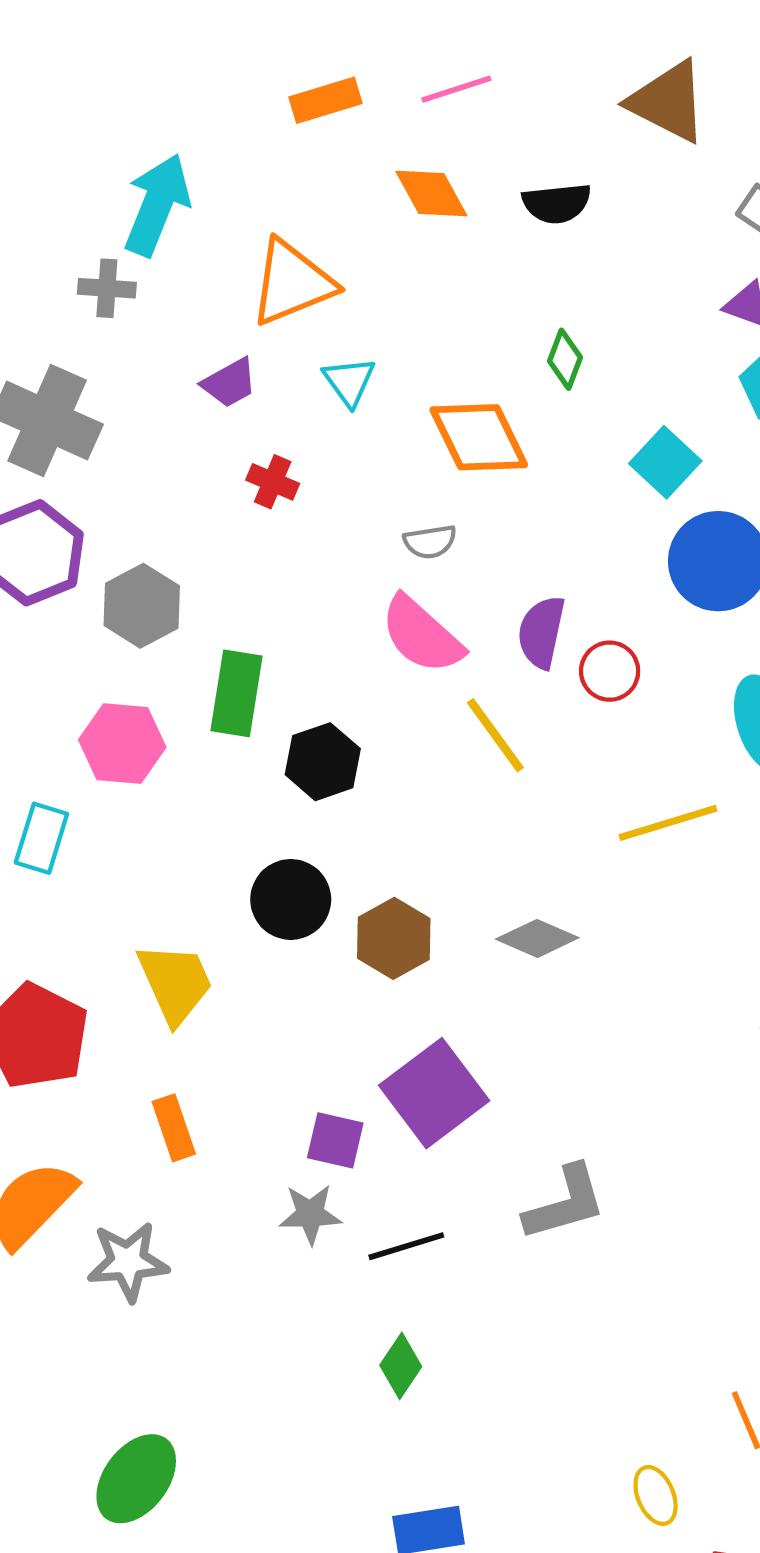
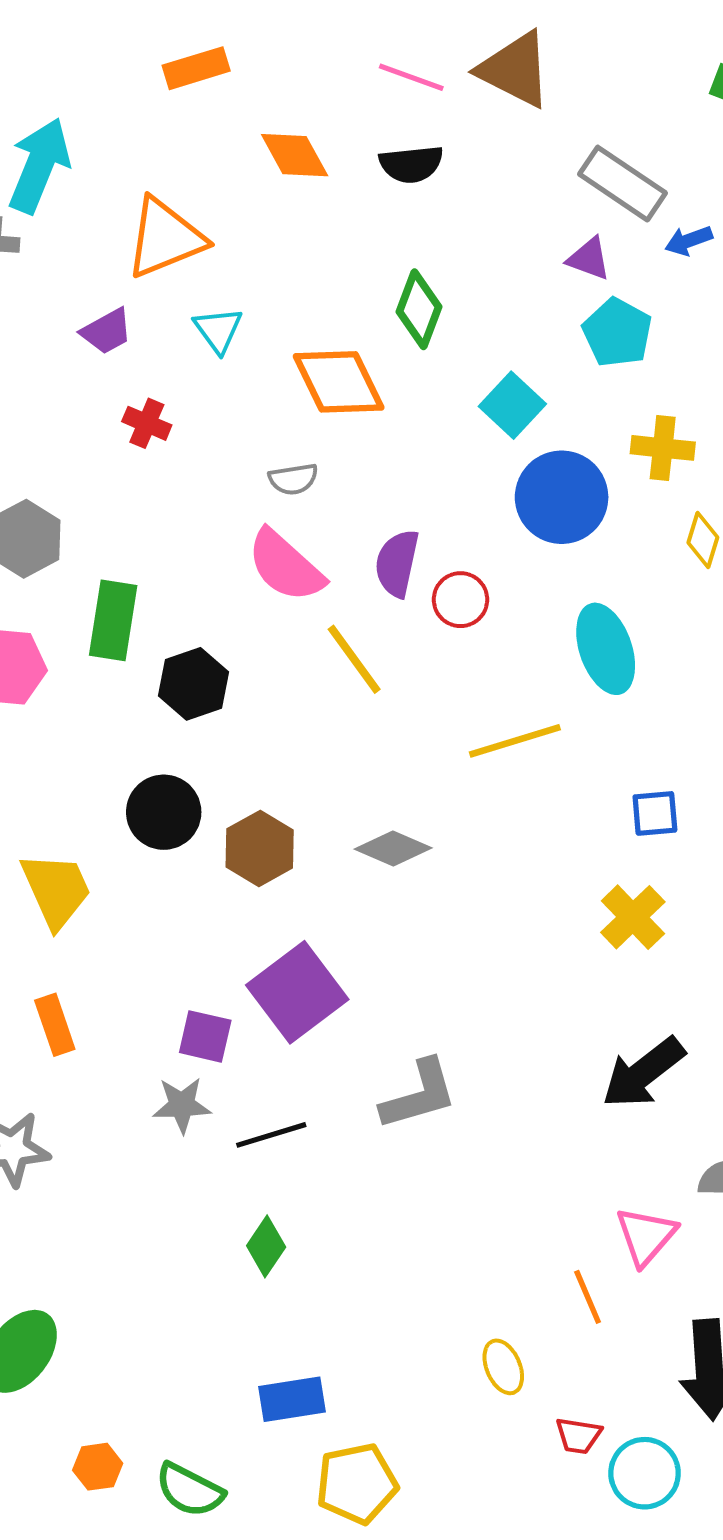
pink line: (456, 89) -> (411, 77), moved, turned 38
green diamond: (565, 359) -> (419, 309), size x1.4

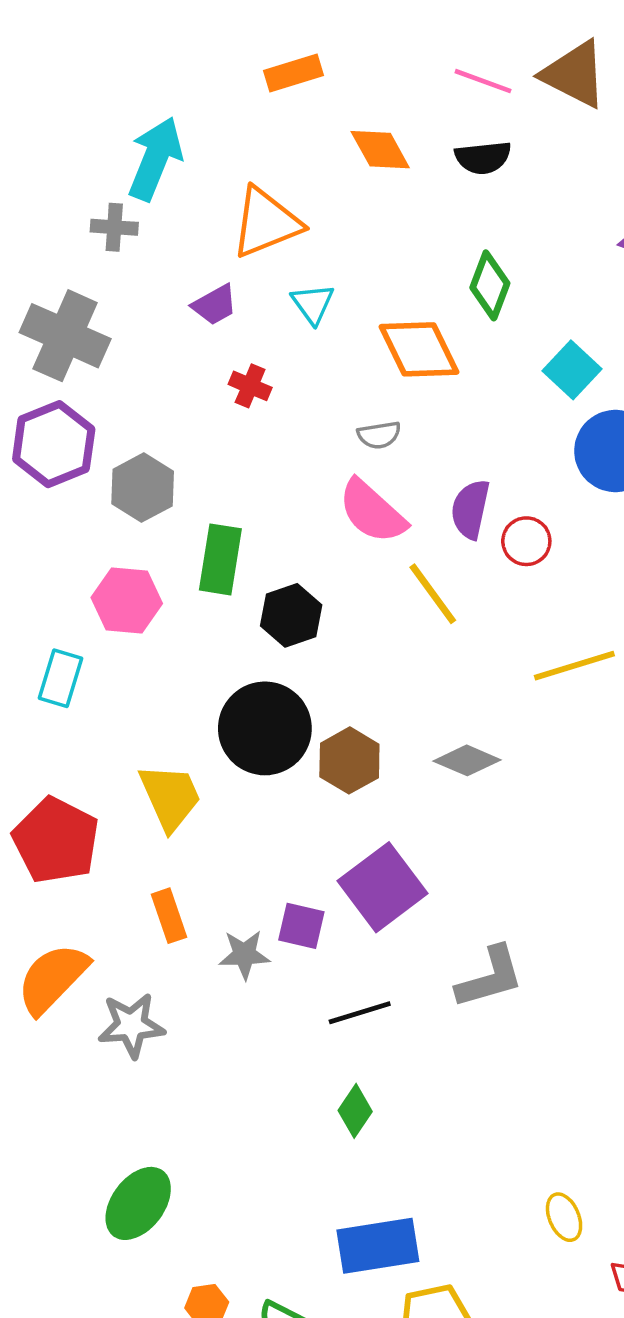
black circle: (164, 812) -> (265, 728), size x1.4
gray star: (182, 1105) -> (244, 955), moved
blue rectangle: (292, 1399) -> (378, 1246), size x1.4

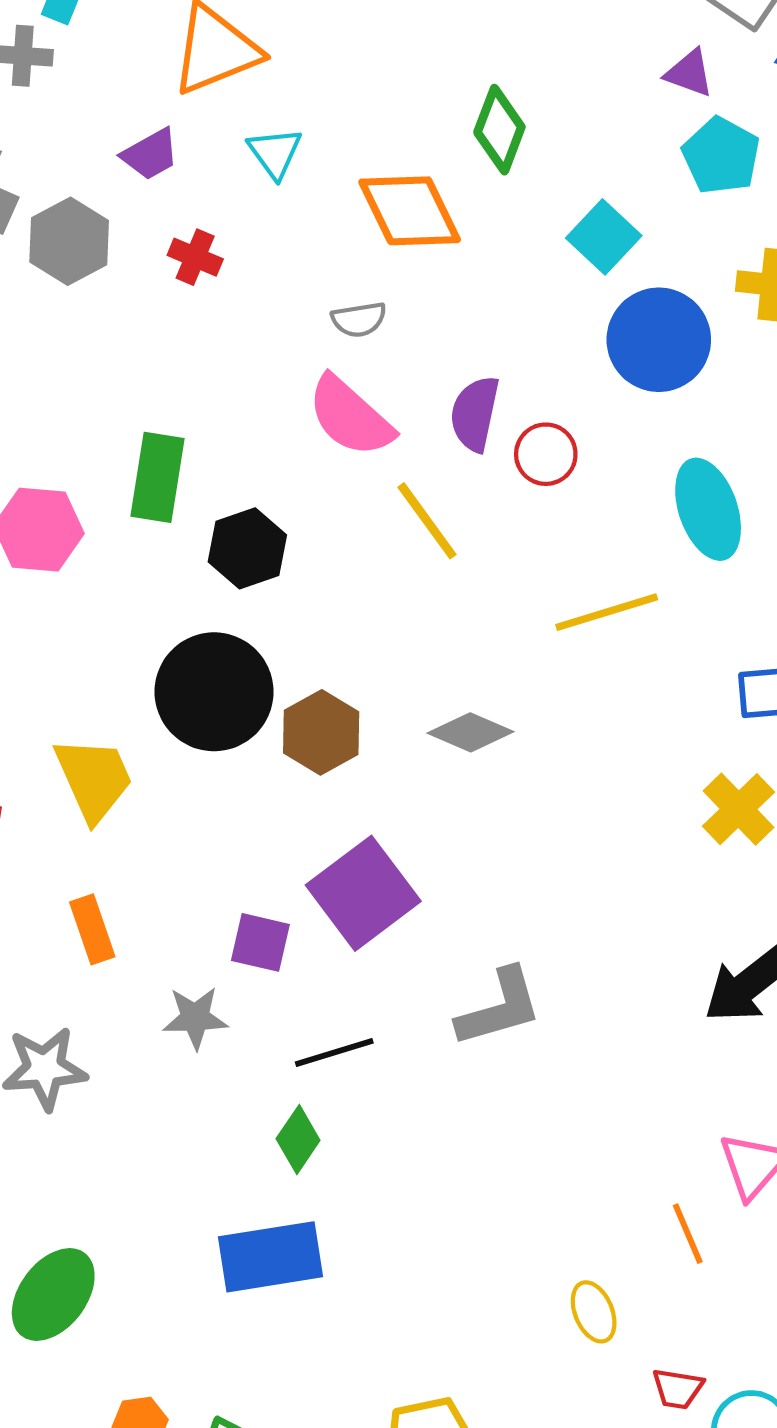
gray hexagon: (143, 488) -> (69, 241), moved
gray star: (244, 955) -> (195, 1018), moved
green diamond: (355, 1111) -> (298, 1139), moved
blue rectangle: (378, 1246) -> (271, 1257), moved

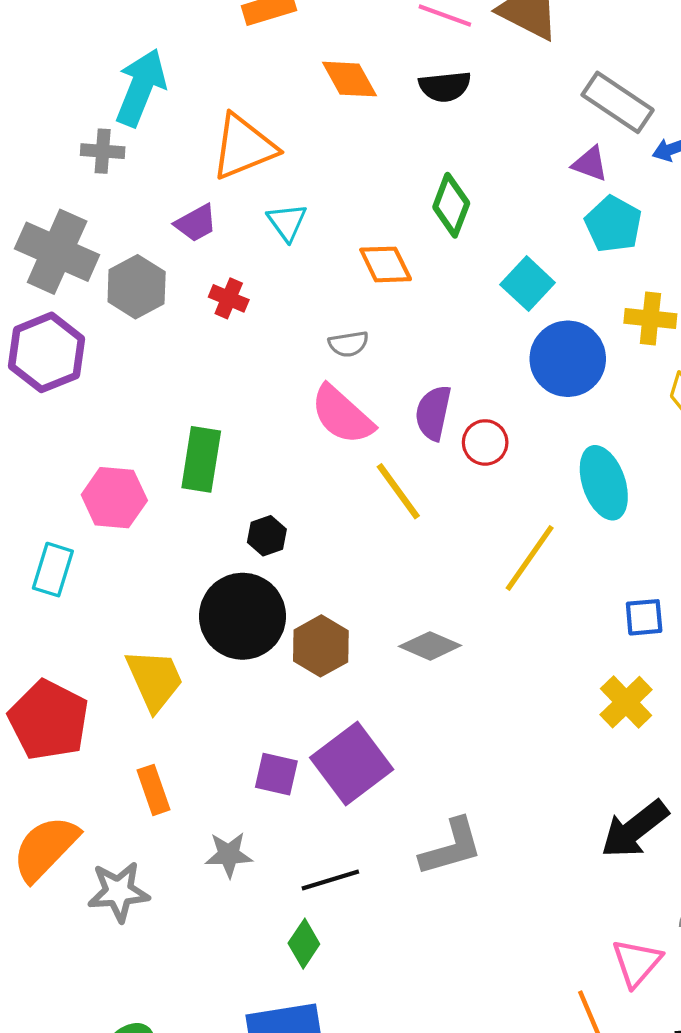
orange diamond: (410, 211) -> (386, 264), size x0.7
black hexagon: (247, 548) -> (267, 536), moved, size x0.7
yellow line: (607, 612) -> (530, 558), turned -38
purple square: (260, 942) -> (276, 774), moved

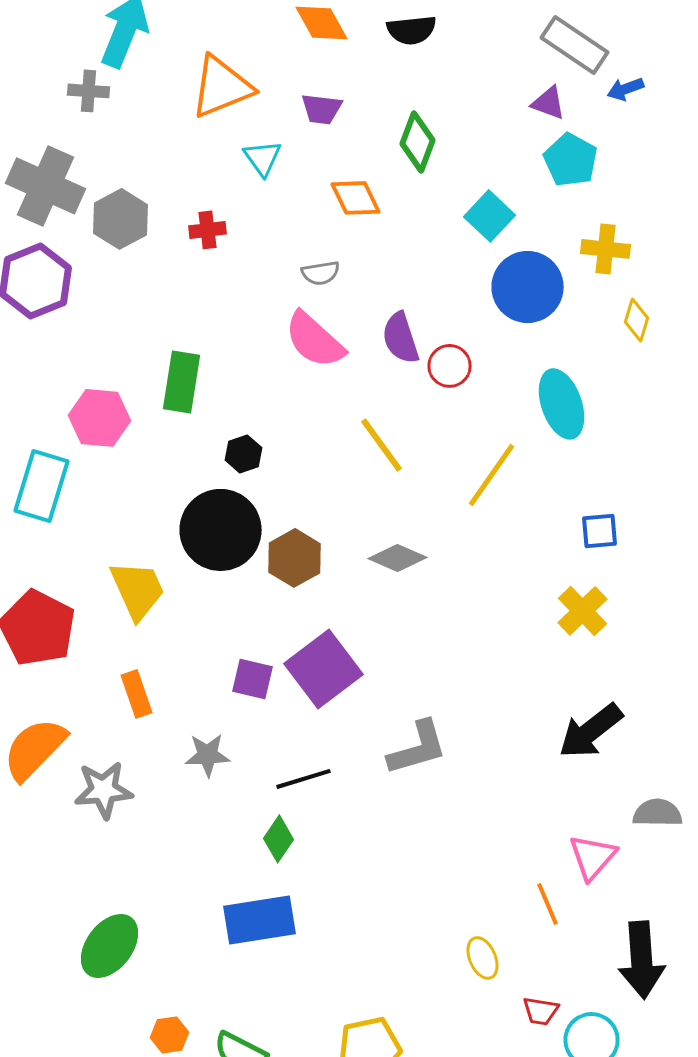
purple trapezoid: (196, 223) -> (322, 109), moved, turned 36
red cross: (229, 298) -> (208, 230), turned -30
purple semicircle: (433, 413) -> (400, 338), turned -30
yellow line: (398, 491) -> (382, 445), moved
cyan rectangle: (53, 570) -> (42, 486), size x1.4

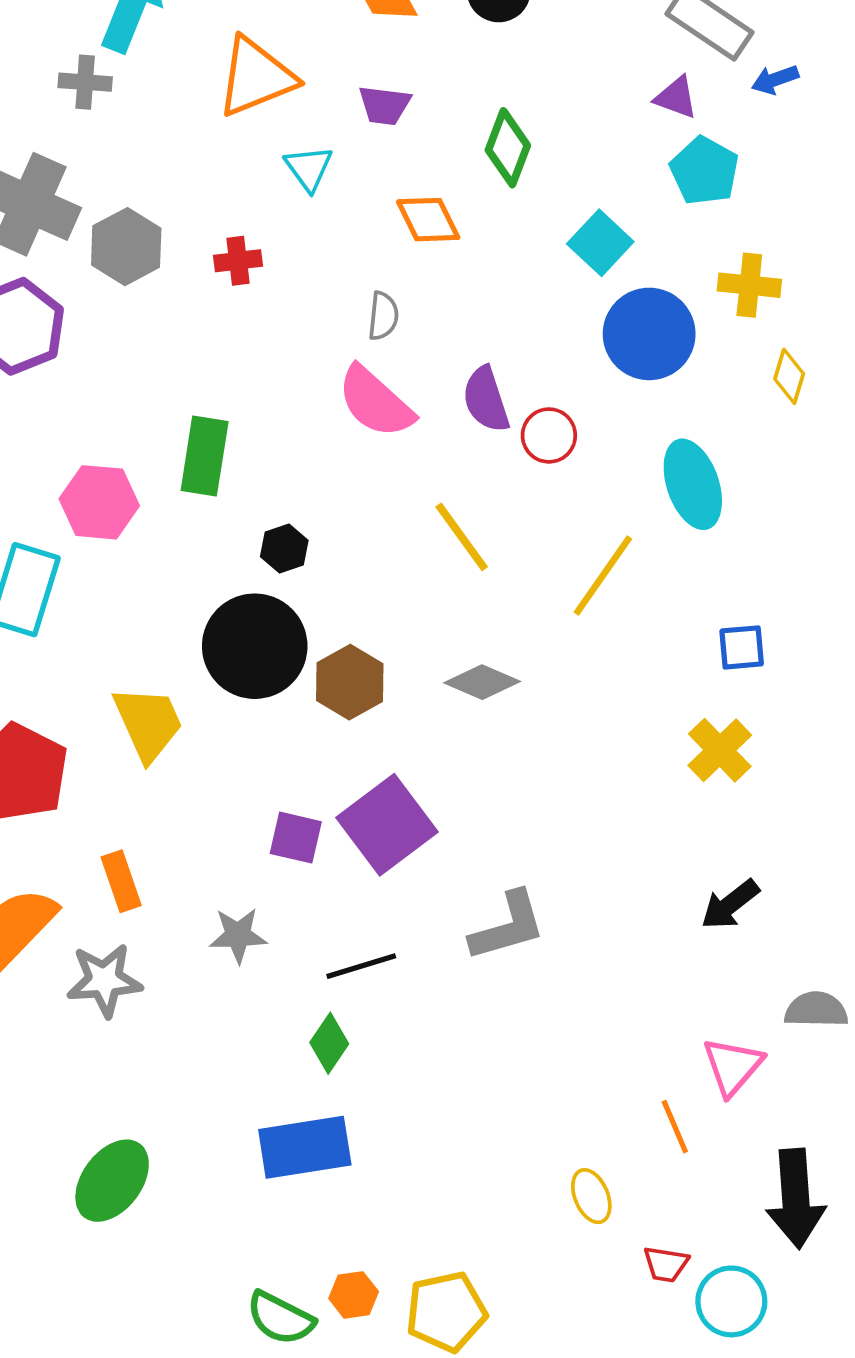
gray semicircle: (320, 273) -> (383, 316), turned -75
orange rectangle: (136, 694) -> (121, 881), moved
black arrow: (590, 731) -> (730, 904), size x0.7
orange hexagon: (170, 1035) -> (354, 1295), moved

